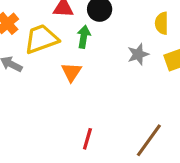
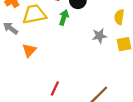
orange triangle: (71, 72) -> (29, 50), moved

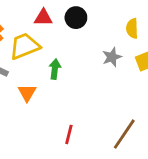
green arrow: (64, 17) -> (55, 69), moved

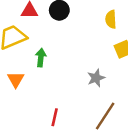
gray star: (112, 57) -> (96, 78), moved

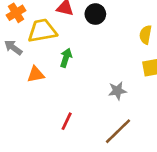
orange triangle: (16, 80) -> (36, 74), turned 36

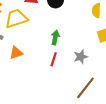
green arrow: (66, 58) -> (55, 37), moved
red line: (67, 121) -> (54, 59), moved

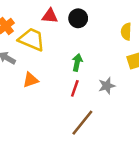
yellow trapezoid: (16, 18) -> (32, 39), turned 40
brown line: (85, 88) -> (82, 123), moved

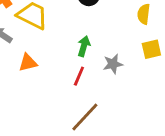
gray star: (107, 86) -> (113, 64), moved

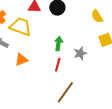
yellow semicircle: (144, 14) -> (97, 16), turned -32

